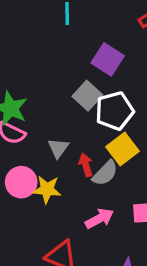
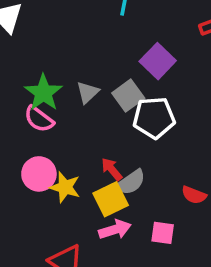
gray triangle: (58, 148) -> (88, 92), moved
yellow square: (122, 149) -> (111, 199), moved
red arrow: (86, 165) -> (112, 169), turned -35

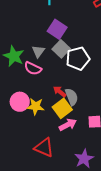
purple square: (158, 61) -> (57, 29), moved
pink semicircle: (39, 119) -> (33, 68), moved
gray semicircle: (131, 182) -> (72, 97), turned -66

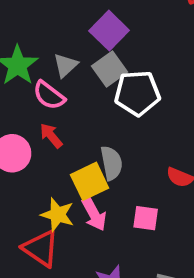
red arrow: (60, 92) -> (51, 136), moved
yellow star: (36, 106) -> (58, 215), moved
pink arrow: (68, 125) -> (94, 214), turned 78

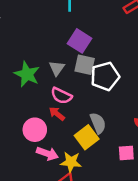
gray square: (109, 69) -> (85, 65), turned -30
pink semicircle: (49, 95) -> (61, 96), moved
pink arrow: (94, 214) -> (47, 154), moved, turned -30

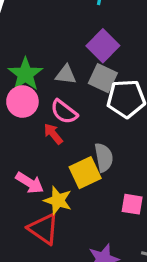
gray triangle: (57, 68) -> (66, 75), turned 49
pink circle: (35, 130) -> (22, 102), moved

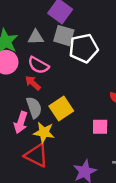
gray semicircle: (104, 157) -> (34, 108), moved
pink arrow: (30, 183) -> (21, 122), turned 85

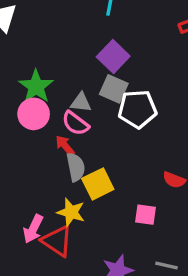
gray triangle: (36, 37) -> (81, 102), moved
gray semicircle: (34, 108) -> (76, 167), moved
pink arrow: (21, 122) -> (33, 229), moved

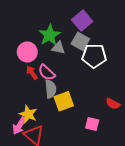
green star: (36, 86) -> (50, 35), moved
pink semicircle: (75, 123) -> (47, 73), moved
red arrow: (65, 146) -> (32, 73), moved
yellow star: (71, 212) -> (28, 114), moved

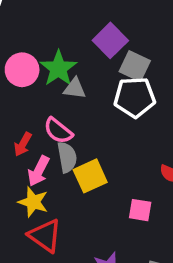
gray square: (80, 41) -> (135, 66), moved
pink circle: (27, 52) -> (22, 70), moved
red arrow: (32, 73) -> (23, 144), moved, turned -112
pink arrow: (19, 126) -> (39, 171), moved

